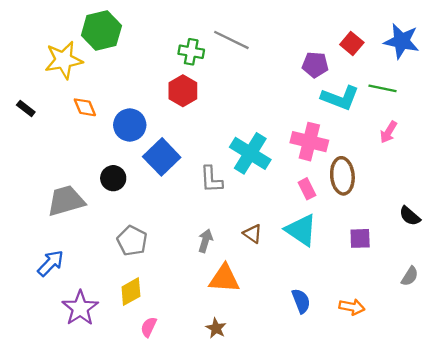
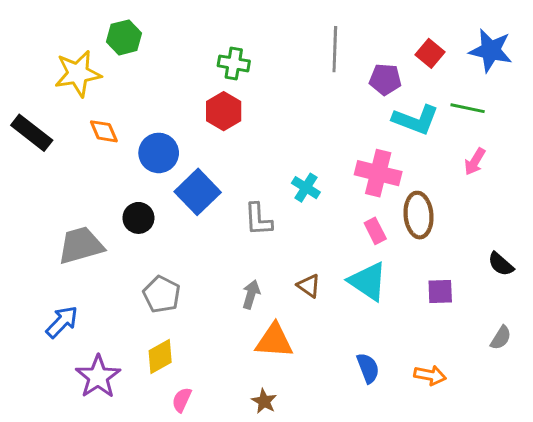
green hexagon: (101, 31) -> (124, 37), size x0.7
gray line: (231, 40) -> (335, 49), moved, turned 66
black rectangle: (26, 108) -> (32, 133), size x1.8
cyan cross: (250, 153) -> (306, 188), size x0.6

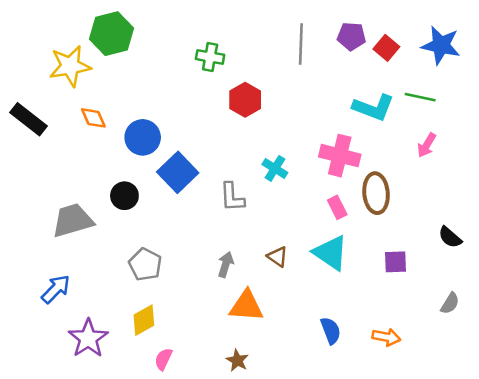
green hexagon: (124, 37) -> (112, 34), size x1.4
purple pentagon: (385, 79) -> (351, 36), moved
red hexagon: (224, 111) -> (245, 100), moved

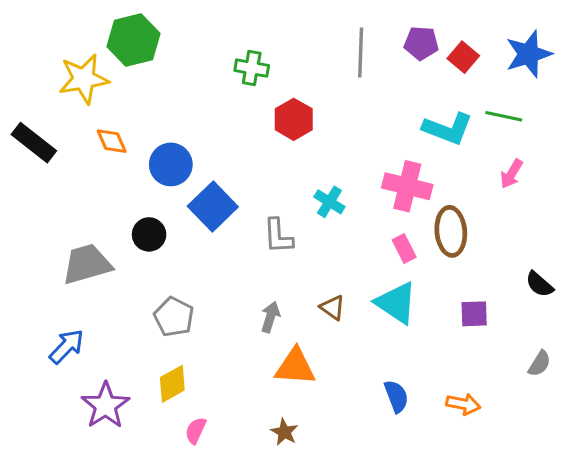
blue star: (441, 45) -> (529, 54), turned -30

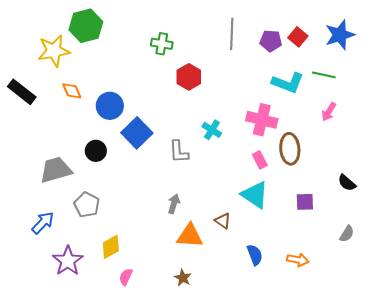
purple pentagon: (421, 43) -> (271, 41), moved
brown triangle: (333, 308) -> (223, 221), moved
gray pentagon: (174, 317) -> (87, 205), moved

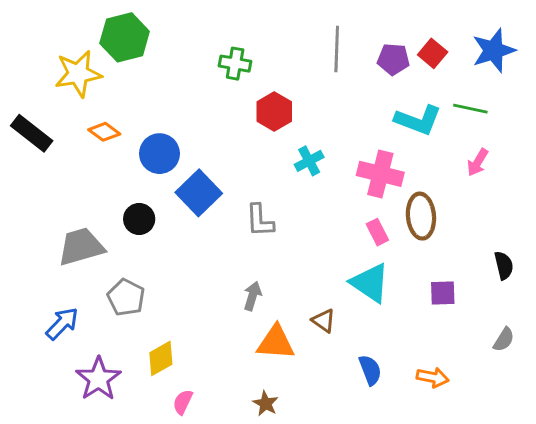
orange diamond: (72, 91) -> (104, 132), turned -30
cyan cross: (212, 130) -> (309, 161), moved, turned 30
black semicircle: (347, 183) -> (504, 265), turned -144

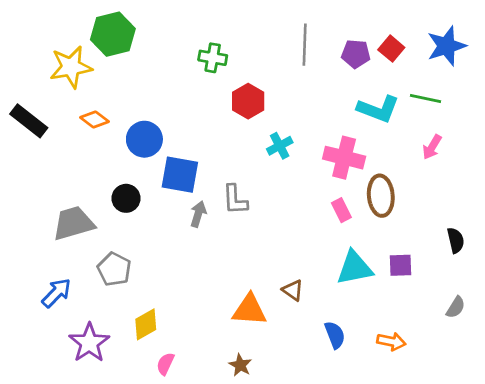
blue square: (199, 193) -> (180, 175), turned -36
cyan triangle: (370, 283) -> (355, 268), moved, turned -45
gray arrow: (252, 296) -> (198, 214), moved

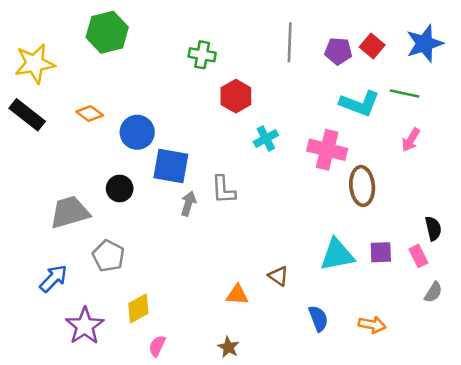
yellow star: (71, 67) -> (35, 64), moved
pink rectangle: (341, 210) -> (418, 256), moved
orange triangle: (249, 310) -> (237, 295), size x0.7

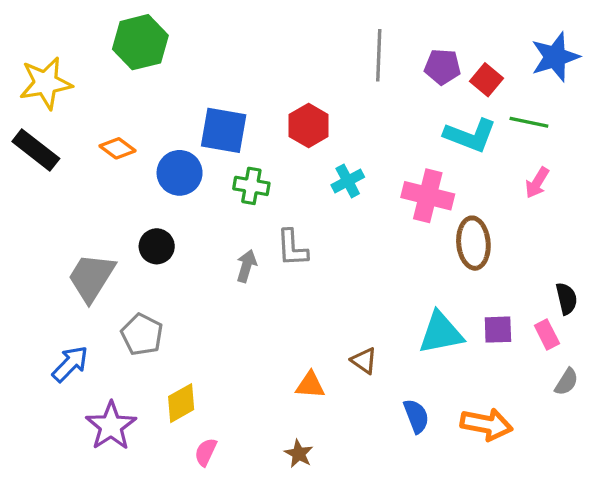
red square: (372, 46) -> (486, 80), moved
green cross: (202, 55) -> (251, 186), moved
blue square: (171, 166) -> (224, 130), moved
gray trapezoid: (70, 212) -> (91, 277), turned -42
orange arrow: (372, 325) -> (486, 424), size x1.4

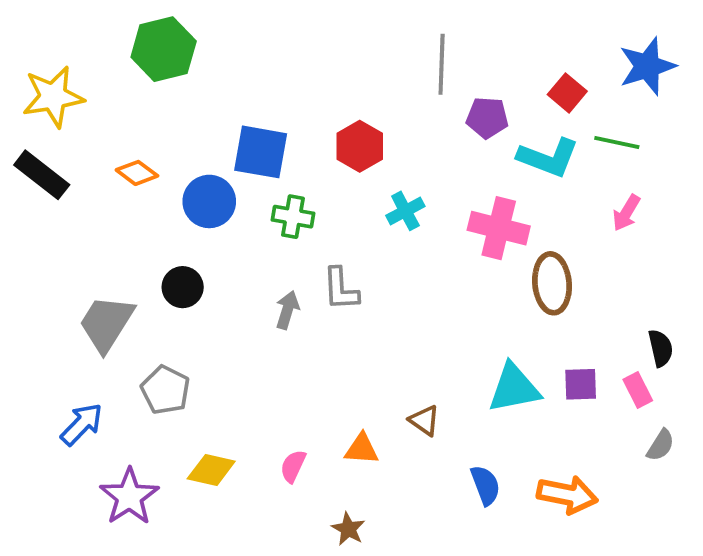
purple pentagon: (442, 67) -> (487, 118), moved
yellow diamond: (181, 403) -> (211, 470), turned 42
pink semicircle: (206, 452) -> (293, 466), moved

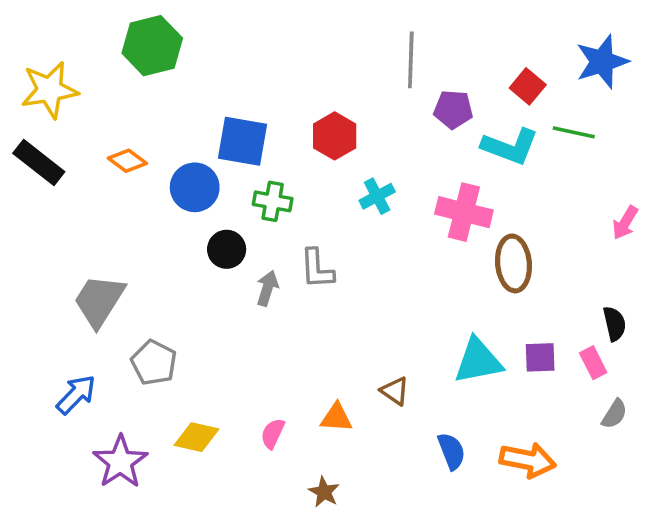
pink arrow: (626, 213) -> (625, 223), moved
black circle: (183, 287) -> (227, 249), moved

